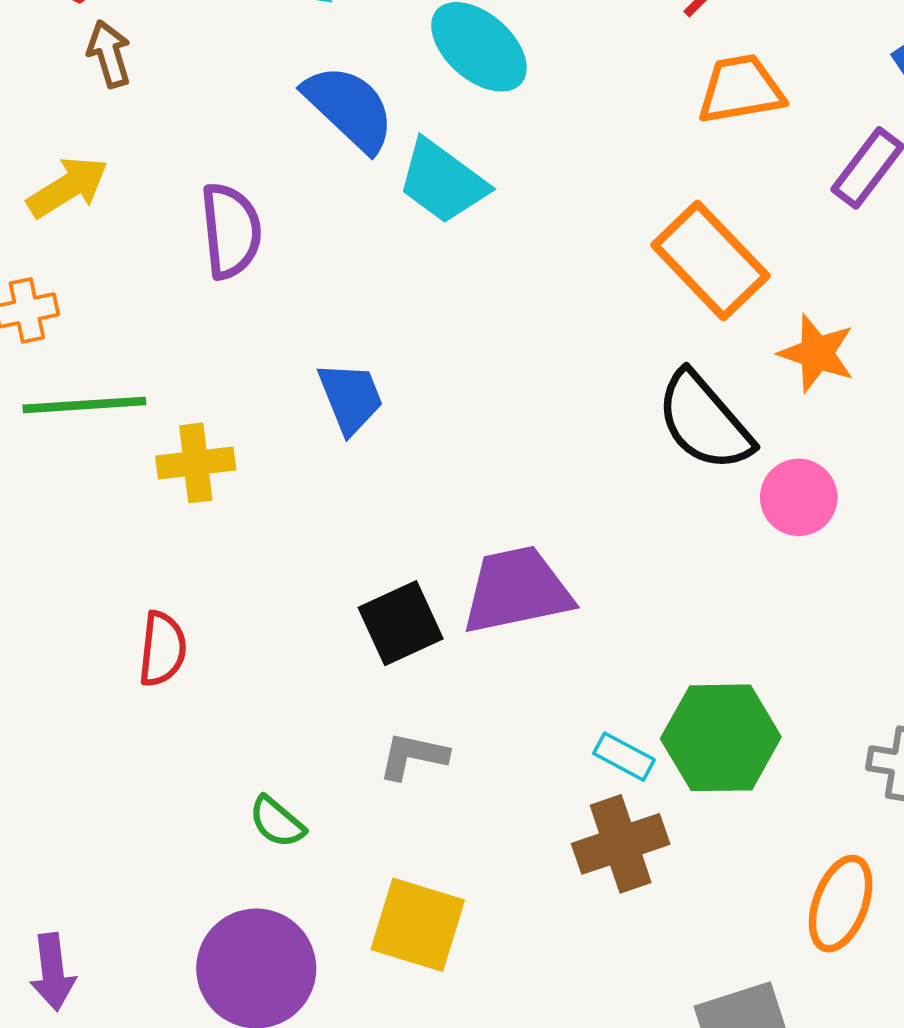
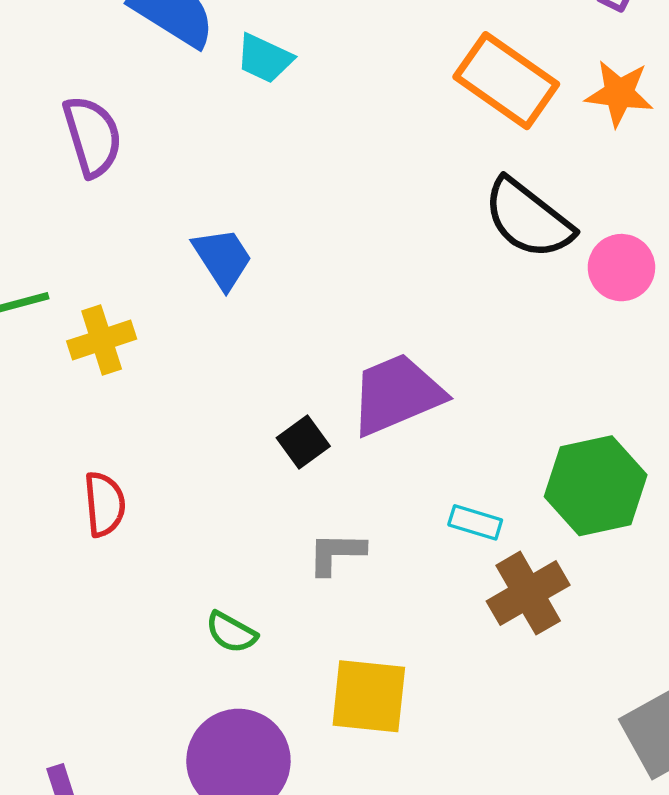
cyan trapezoid: (443, 182) -> (264, 58), size x0.7
orange star: (817, 353) -> (619, 93), moved
black square: (401, 623) -> (303, 442), size x0.7
cyan rectangle: (624, 757) -> (475, 522), moved

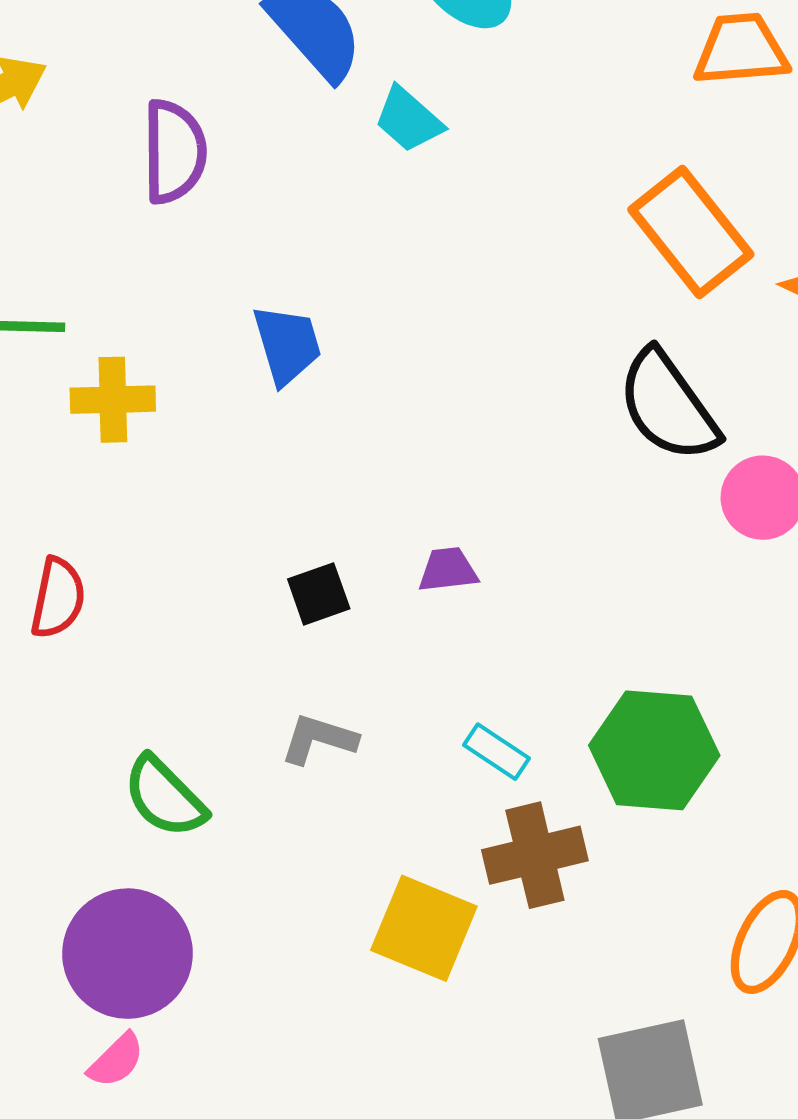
purple trapezoid: (397, 394) -> (448, 570), size x0.5
green semicircle: (231, 632) -> (165, 797), size x1.4
yellow square: (369, 696) -> (424, 928), moved

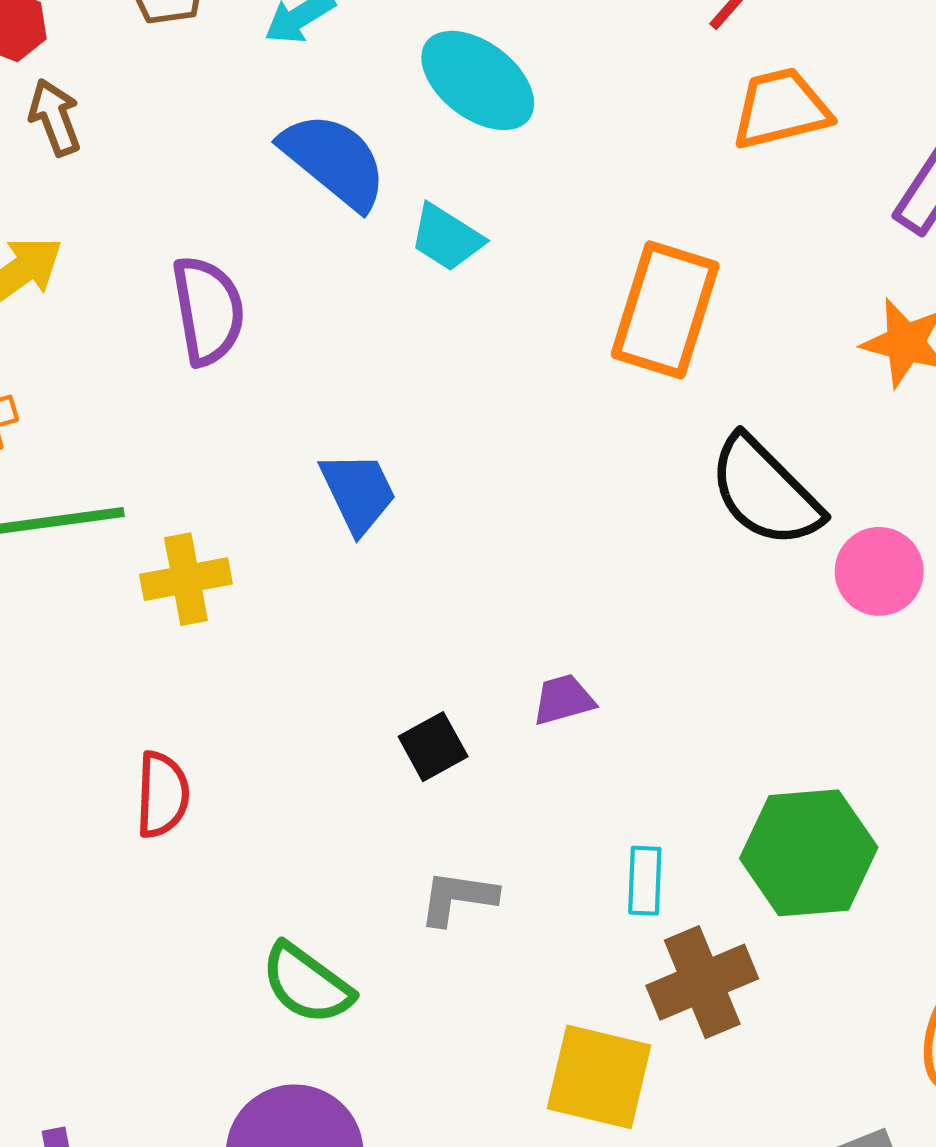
orange rectangle: (691, 232) -> (665, 310), moved, turned 65
cyan rectangle: (497, 752) -> (645, 881), turned 68

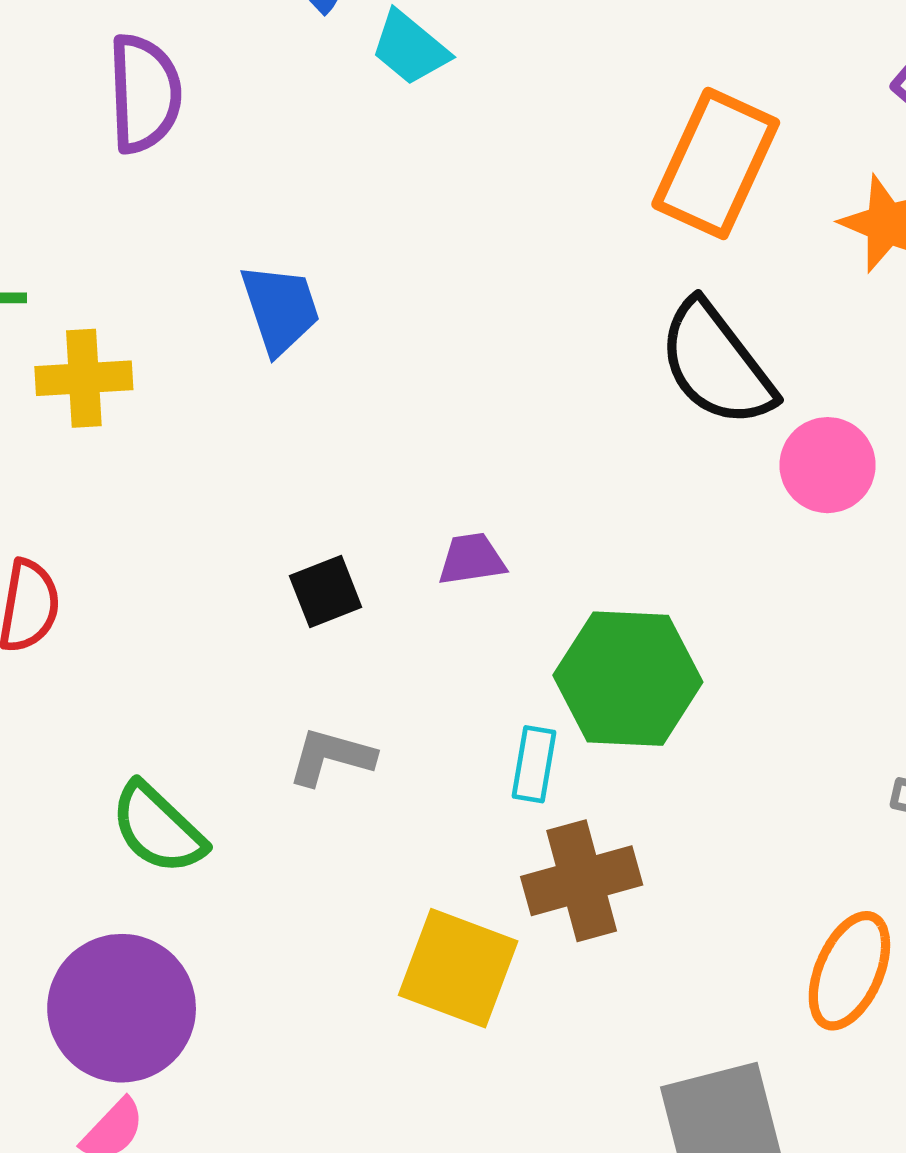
orange rectangle: (665, 310) -> (716, 163), moved
green hexagon: (809, 853) -> (628, 679), moved

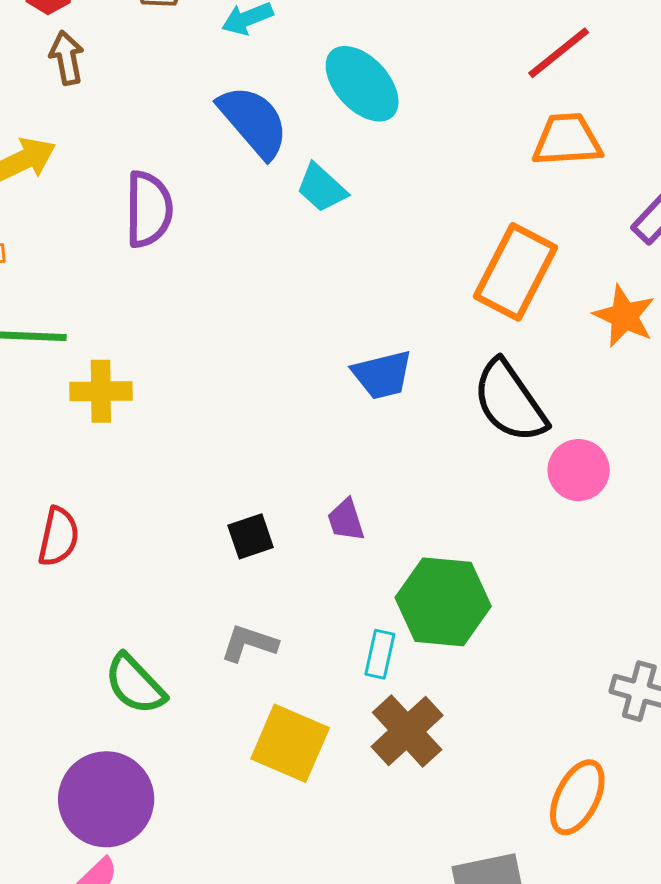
blue trapezoid: (280, 309) -> (382, 375), moved, turned 92
purple trapezoid: (472, 559) -> (346, 520), turned -102
brown cross: (582, 881) -> (407, 731), turned -30
yellow square: (458, 968) -> (290, 743), moved

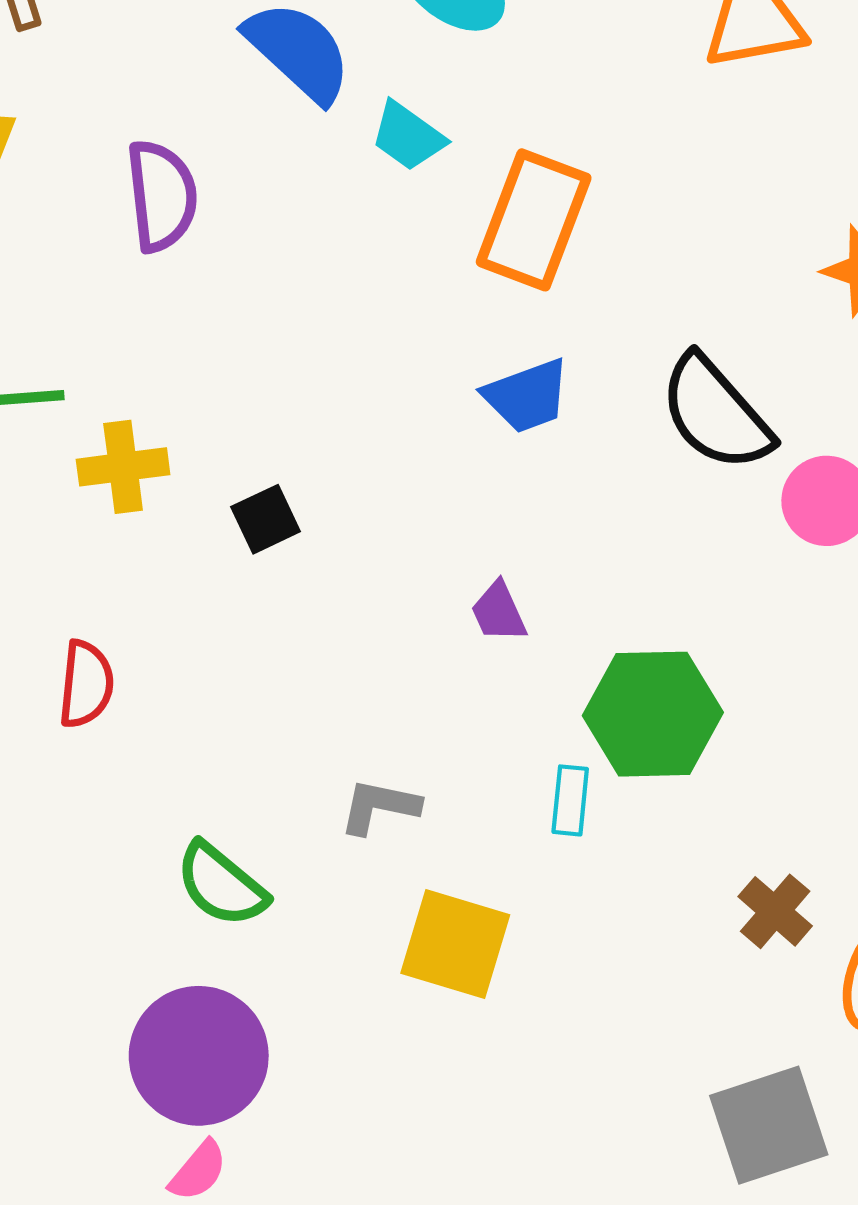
orange rectangle: (516, 272) -> (534, 220), moved
black square: (251, 536) -> (266, 519), moved
brown cross: (407, 731) -> (775, 911), moved, size x0.7

